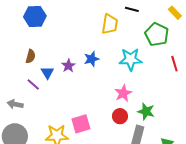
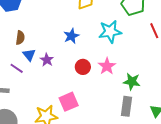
brown semicircle: (31, 56) -> (20, 38), moved
purple star: (68, 66) -> (47, 60), moved
red circle: (120, 116) -> (83, 67), moved

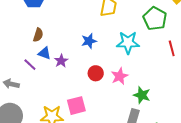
blue triangle: (29, 55) -> (44, 53), turned -40

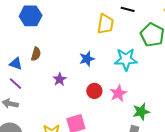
blue triangle: (44, 53) -> (16, 64), moved
purple line: (30, 65) -> (15, 84), moved
green star: (142, 95) -> (141, 112), turned -30

